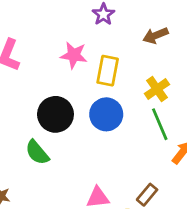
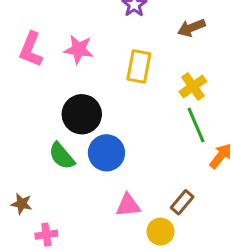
pink star: (74, 55) -> (79, 49), moved
blue circle: (106, 114) -> (106, 153), moved

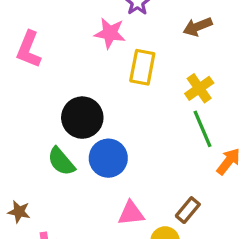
pink star: (79, 49) -> (110, 33), moved

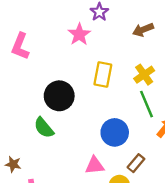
pink star: (110, 33) -> (79, 34), turned 30
yellow rectangle: (142, 67) -> (103, 75), moved
blue circle: (108, 158) -> (115, 132), moved

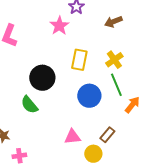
blue circle: (115, 132) -> (89, 96), moved

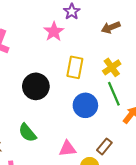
green semicircle: (29, 105) -> (27, 133), moved

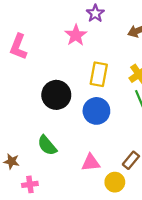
blue circle: (85, 105) -> (96, 111), moved

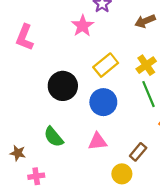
yellow rectangle: (99, 74) -> (106, 65), turned 40
pink triangle: (91, 163) -> (98, 141), moved

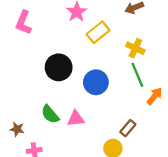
yellow rectangle: (106, 65) -> (98, 32), moved
yellow cross: (146, 65) -> (135, 48), turned -30
pink triangle: (98, 141) -> (76, 119), moved

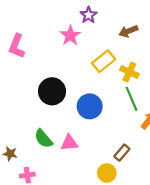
yellow rectangle: (98, 32) -> (104, 61), moved

